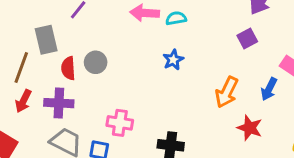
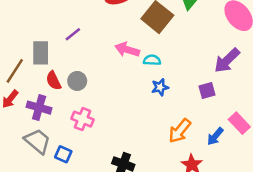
blue star: (173, 60) -> (160, 87), moved
red semicircle: (68, 68) -> (54, 81), turned -36
pink cross: (120, 123) -> (83, 119), moved

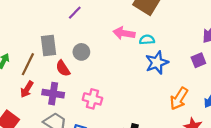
purple line: (73, 34) -> (75, 13), moved
gray circle: (77, 81) -> (81, 52), moved
blue star: (160, 87) -> (157, 63), size x1.5

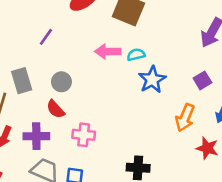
purple square: (198, 60) -> (202, 80), moved
red semicircle: (63, 68) -> (56, 109), moved

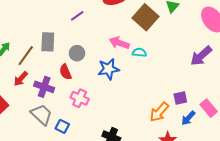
blue star: (152, 80) -> (109, 69), moved
purple square: (202, 80) -> (180, 98), moved

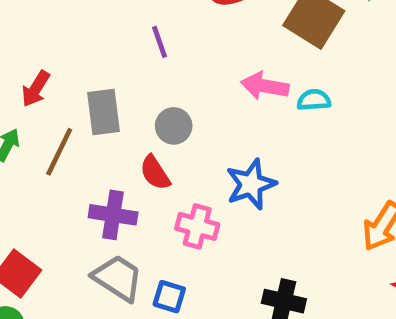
purple line: (77, 16) -> (159, 42), turned -64
blue star: (109, 69) -> (251, 184), moved
red arrow: (21, 79) -> (36, 89), moved

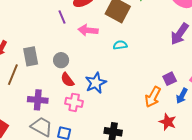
purple line: (159, 42) -> (62, 17), moved
pink arrow: (265, 86) -> (88, 30), moved
red semicircle: (155, 173) -> (67, 80), moved

